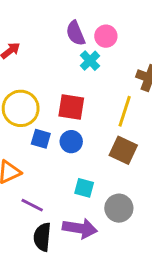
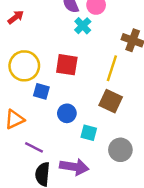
blue circle: (71, 142) -> (67, 113), moved
cyan square: (84, 188) -> (89, 133), moved
gray circle: (119, 208) -> (120, 150), moved

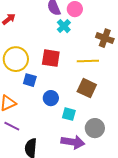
yellow line: (112, 68) -> (88, 61), turned 70
purple line: (34, 147) -> (12, 126), moved
purple arrow: (74, 167) -> (73, 142), moved

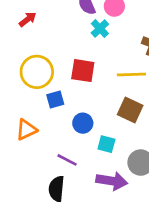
blue square: (30, 80) -> (55, 99), turned -32
purple line: (12, 126) -> (67, 160), moved

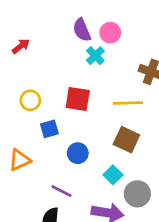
yellow circle: (37, 72) -> (30, 100), size x0.6
cyan square: (106, 144) -> (113, 175), moved, turned 30

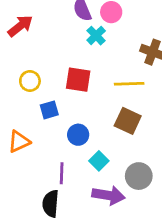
red arrow: (21, 46) -> (20, 26), size x1.4
cyan square: (113, 175) -> (99, 161), moved
purple line: (61, 191) -> (62, 173), turned 65

